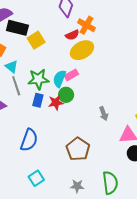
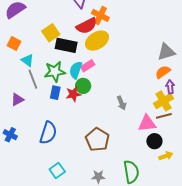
black rectangle: (17, 28) -> (66, 45), moved
red semicircle: (72, 35) -> (87, 26), size x1.5

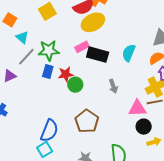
black rectangle: (66, 45) -> (98, 55), moved
cyan semicircle: (76, 70) -> (129, 53), moved
gray line: (33, 79) -> (26, 57), turned 60
green circle: (83, 86) -> (75, 85), moved
blue semicircle: (48, 133) -> (49, 131), moved

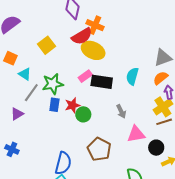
yellow ellipse: (93, 22) -> (93, 50), turned 60
pink triangle: (137, 108) -> (136, 134), moved

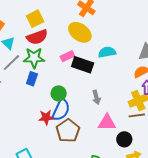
red semicircle: (82, 36) -> (37, 37), moved
cyan semicircle: (132, 76) -> (107, 52), moved, turned 54
red star: (72, 105) -> (46, 117), moved
blue semicircle: (63, 163) -> (61, 110), moved

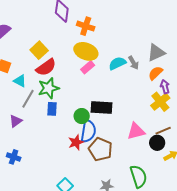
pink rectangle: (67, 56) -> (88, 67), moved
black rectangle: (83, 65) -> (102, 108), moved
gray arrow: (96, 97) -> (133, 63), moved
brown line: (137, 115) -> (163, 131), moved

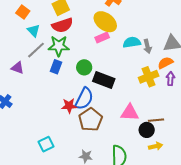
yellow cross: (160, 102) -> (149, 77), moved
green circle: (82, 116) -> (84, 67), moved
purple triangle: (16, 121) -> (18, 68), turned 40

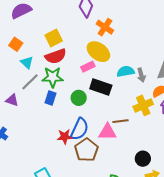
pink rectangle: (102, 37) -> (88, 67), moved
black rectangle: (104, 80) -> (101, 87), moved
pink triangle: (130, 113) -> (107, 132), moved
brown line: (156, 120) -> (121, 121), moved

